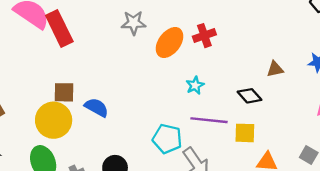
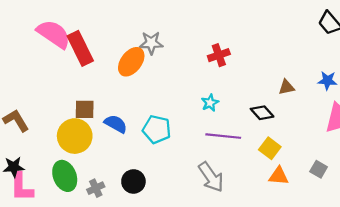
orange ellipse: (170, 42) -> (131, 62), moved
yellow square: (245, 133) -> (270, 148), moved, turned 35
cyan pentagon: (167, 139) -> (157, 129), moved

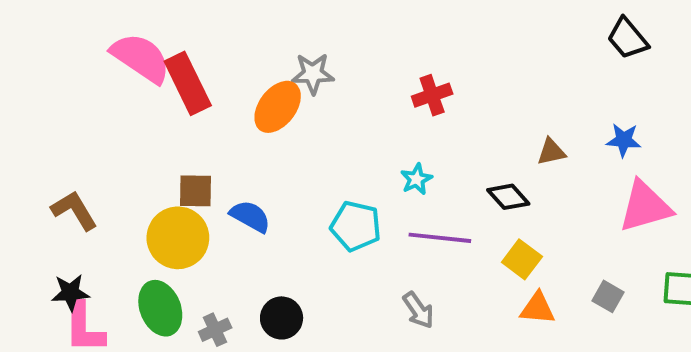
cyan pentagon: (157, 129) -> (356, 226), moved
gray arrow: (211, 177) -> (418, 310), size x0.7

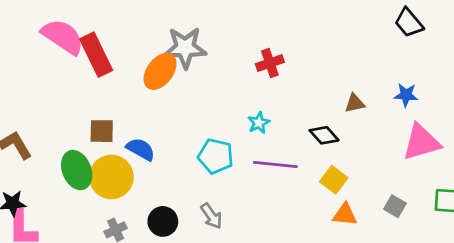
gray star: (313, 74) -> (185, 48), size x1.4
yellow circle: (178, 238) -> (111, 177), moved
green ellipse: (160, 308) -> (77, 170), moved
gray arrow: (418, 310) -> (211, 216), moved

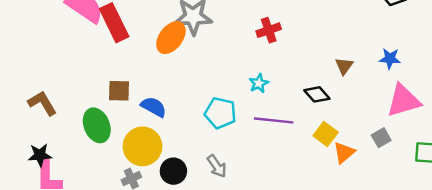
brown triangle: (355, 103) -> (344, 66), turned -42
yellow circle: (111, 177) -> (143, 146), moved
gray square: (395, 206) -> (381, 138), moved, turned 30
orange triangle: (345, 215) -> (344, 153), moved, turned -45

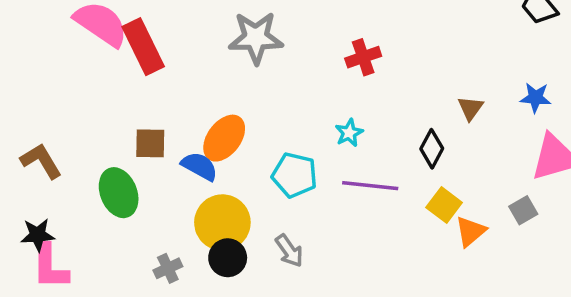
orange ellipse: (171, 38) -> (224, 138), moved
black diamond: (317, 94) -> (432, 149), turned 70
yellow circle: (143, 146) -> (222, 223), moved

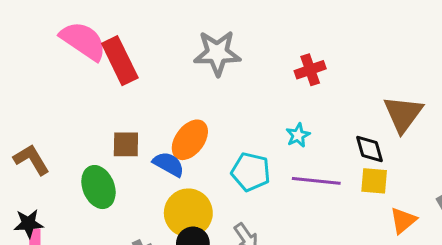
brown triangle: (470, 108) -> (403, 114), size x1.8
black diamond: (432, 149) -> (370, 149), turned -44
yellow square: (444, 205) -> (374, 181), moved, turned -32

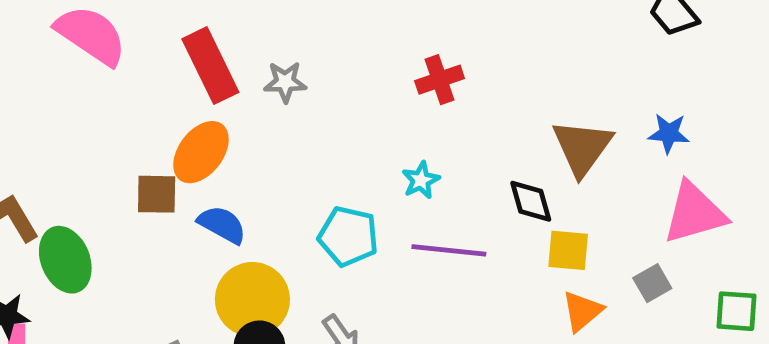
gray star: (217, 53) -> (285, 82), moved, size x0.6
red rectangle: (120, 61) -> (210, 66), moved
orange ellipse: (190, 140) -> (201, 152), moved
yellow square: (374, 181) -> (568, 250), moved
green ellipse: (98, 187) -> (65, 260), moved

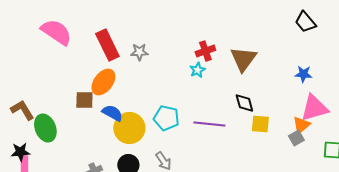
brown triangle: (582, 147) -> (243, 59), moved
cyan star: (421, 180) -> (197, 70), moved
yellow circle: (252, 299) -> (129, 128), moved
orange triangle: (582, 311) -> (301, 125), moved

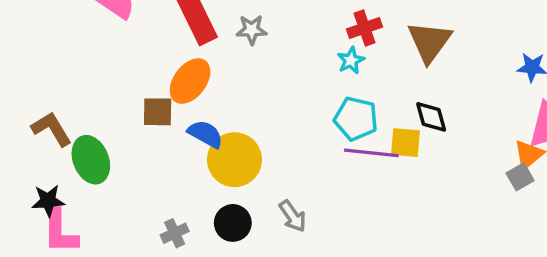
cyan pentagon: (166, 118) -> (356, 119), moved
yellow square: (260, 124) -> (406, 143), moved

